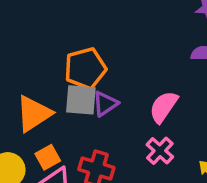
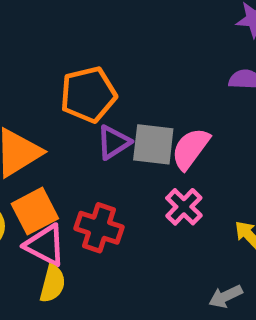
gray square: (81, 100) -> (153, 144), moved
orange square: (48, 157) -> (35, 211), size x1.4

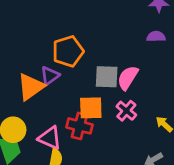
purple triangle: (113, 142) -> (50, 76), moved
orange square: (35, 211) -> (91, 108), moved, turned 30

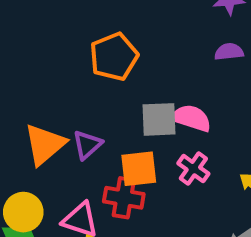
orange pentagon: (68, 51) -> (114, 57), moved
purple triangle: (50, 76) -> (87, 145), moved
pink semicircle: (128, 78) -> (191, 118), turned 80

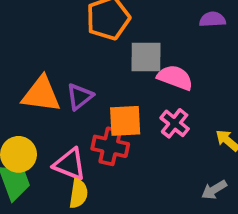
gray square: (159, 119) -> (146, 57), moved
orange triangle: (45, 144) -> (41, 94), turned 45

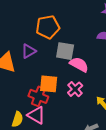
purple triangle: (80, 97) -> (29, 51), moved
pink triangle: (70, 164) -> (36, 115), moved

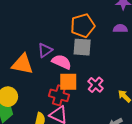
orange pentagon: (48, 27) -> (83, 26), moved
pink semicircle: (79, 65) -> (62, 62), moved

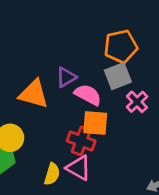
gray square: (82, 47) -> (118, 76), turned -30
pink cross: (96, 85) -> (137, 102), moved

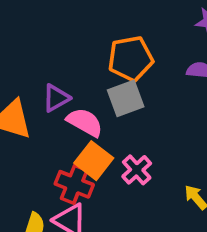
pink cross: (137, 102) -> (137, 170), moved
orange square: (95, 123) -> (94, 161), turned 32

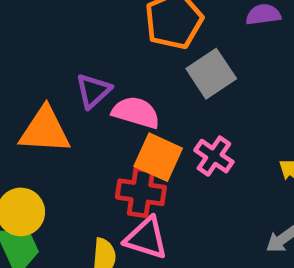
gray square: (126, 98) -> (211, 74), moved

